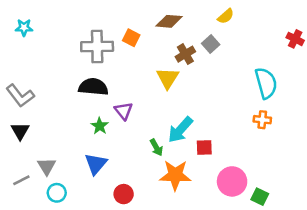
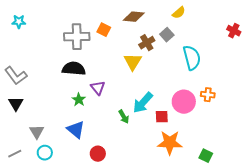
cyan semicircle: (266, 83) -> (192, 58), moved
blue triangle: (96, 164) -> (76, 130), turned -30
orange star: (175, 175) -> (170, 143), moved
gray line: (21, 180) -> (15, 154), moved
pink circle: (232, 181) -> (184, 102), moved

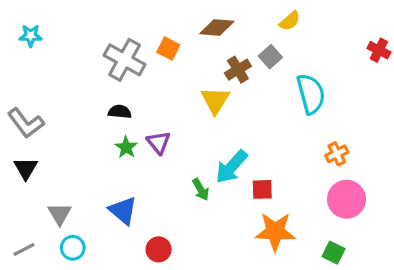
gray cross: (77, 37) -> (125, 60), turned 30
black semicircle: (74, 69) -> (120, 112), size x0.6
orange cross: (208, 95) -> (337, 154), turned -32
green star: (79, 100) -> (126, 147), moved
pink circle: (184, 102) -> (346, 199), moved

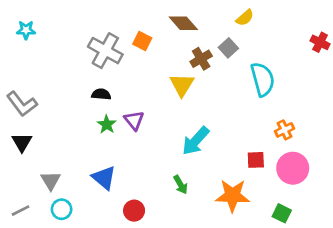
brown diamond: (217, 27) -> (183, 23), turned 44
green arrow: (201, 189) -> (181, 185), moved
red square: (262, 189) -> (256, 160), moved

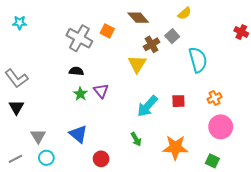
red square: (256, 160) -> (178, 101), moved

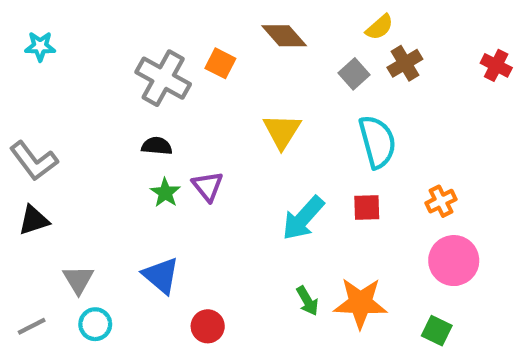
brown cross: (152, 44) -> (405, 63), moved
cyan semicircle: (198, 60) -> (377, 142), moved
black triangle: (16, 107) -> (34, 220), turned 42
green arrow: (136, 139) -> (307, 301), moved

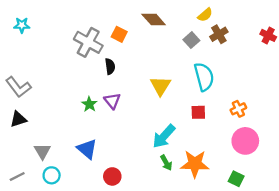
yellow triangle: (282, 131) -> (160, 86), moved
black semicircle: (157, 146) -> (110, 66), moved, turned 77
cyan arrow: (303, 218) -> (164, 136), moved

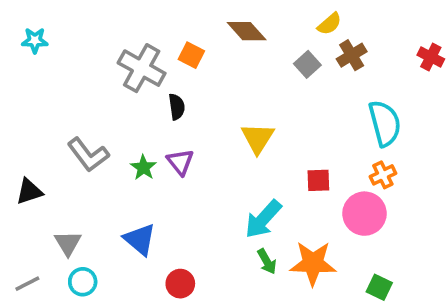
cyan semicircle: (204, 77) -> (385, 123), moved
gray L-shape: (18, 87) -> (88, 155), moved
pink circle: (245, 141) -> (364, 214), moved

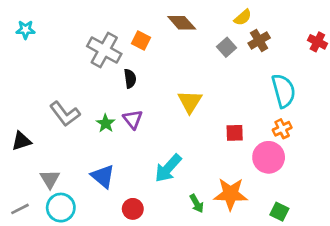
cyan arrow: (263, 219) -> (168, 168), moved
green arrow: (267, 261) -> (197, 203), moved
cyan circle: (83, 282) -> (61, 208), size x1.4

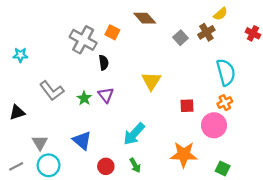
yellow semicircle: (243, 17) -> (220, 14), moved
cyan star: (25, 30) -> (20, 55), moved
green arrow: (197, 203) -> (135, 165), moved

